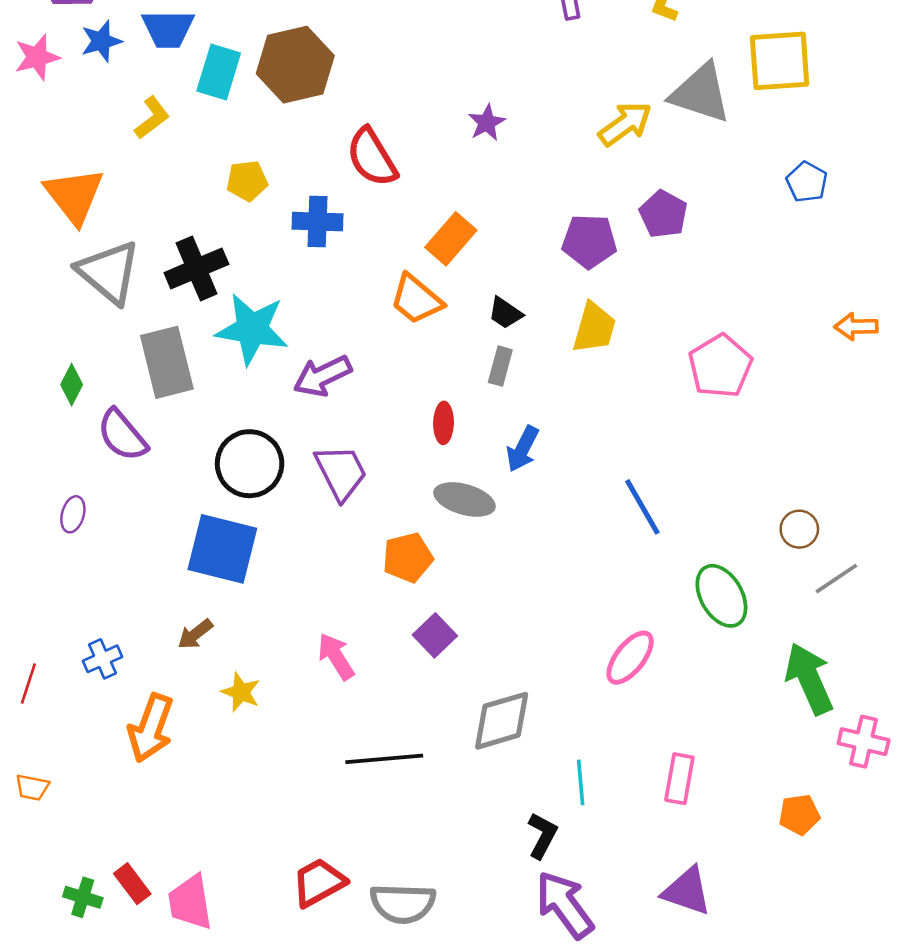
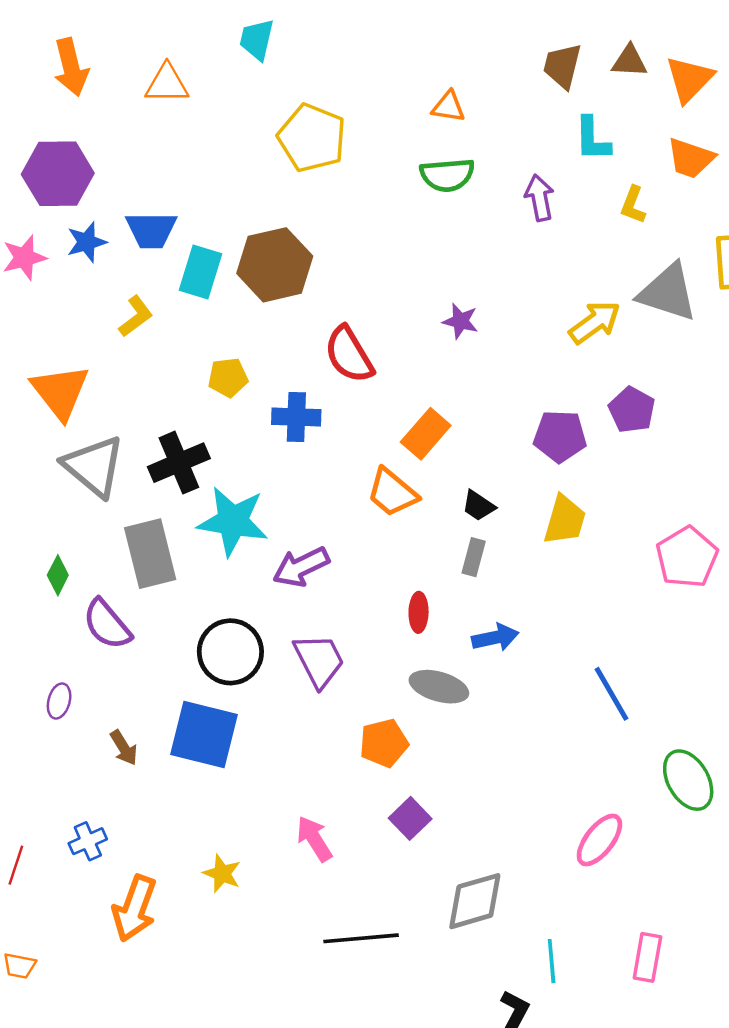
purple star: (487, 123) -> (460, 321), turned -30
blue arrow: (523, 449) -> (495, 637), turned -129
brown arrow: (195, 634) -> (124, 748), moved, turned -84

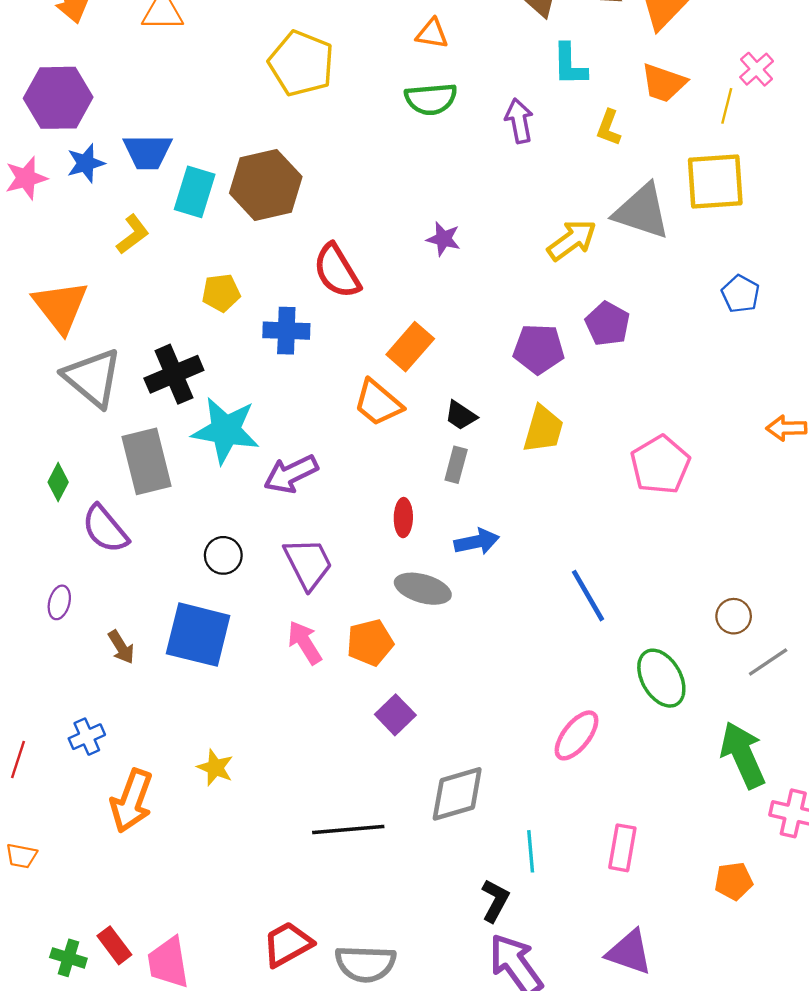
black circle: (230, 652) -> (223, 555), size x0.6
pink arrow: (314, 839) -> (305, 643), moved

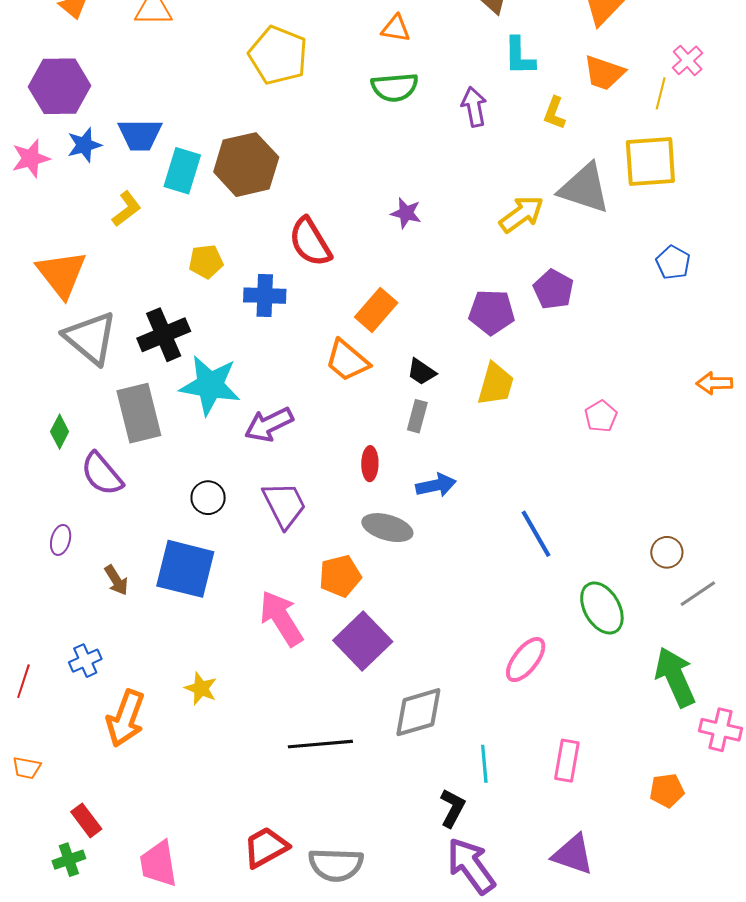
pink pentagon: (660, 465) -> (601, 416), size x0.6
pink arrow: (305, 643) -> (281, 618), moved, size x1.4
purple square: (395, 715) -> (363, 641), size x1.6
red rectangle: (114, 945) -> (86, 820), moved
green cross: (68, 958) -> (69, 860), turned -36

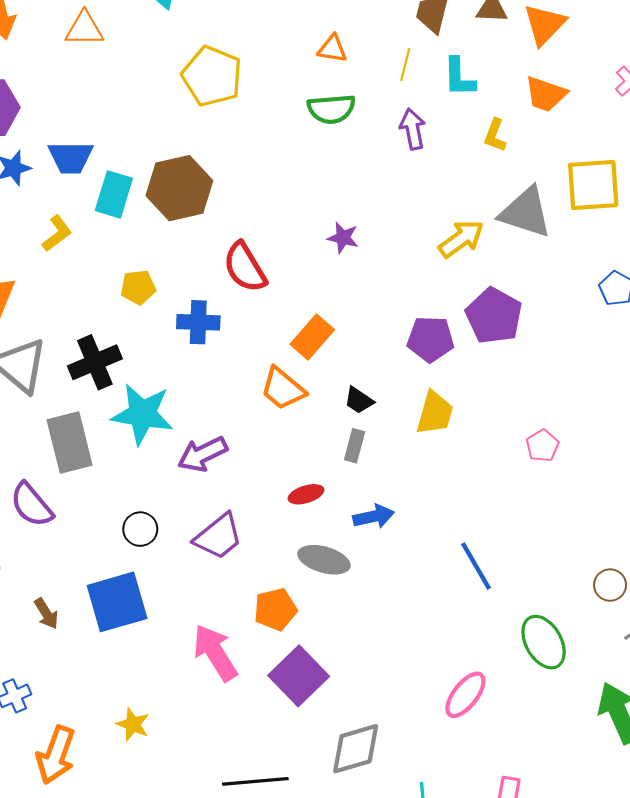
yellow line: (661, 93) -> (405, 65), moved
purple pentagon: (553, 289) -> (494, 316), size x1.4
red ellipse: (370, 464) -> (306, 494), turned 72
purple trapezoid: (284, 505) -> (218, 536), turned 78
blue square: (185, 569) -> (117, 602), turned -30

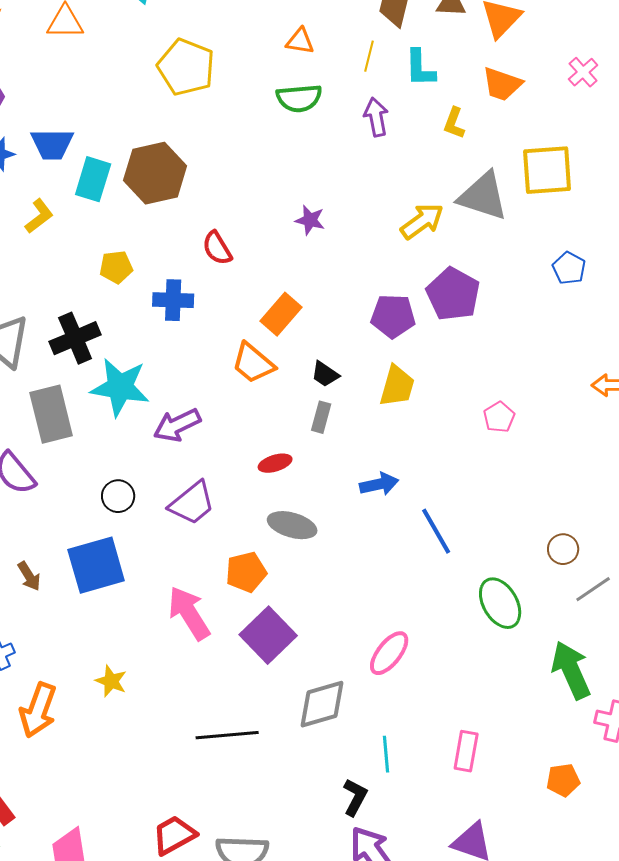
red semicircle: (245, 267) -> (217, 248), size x0.7
blue arrow: (374, 516) -> (379, 484), moved
pink ellipse: (465, 695) -> (389, 653), moved

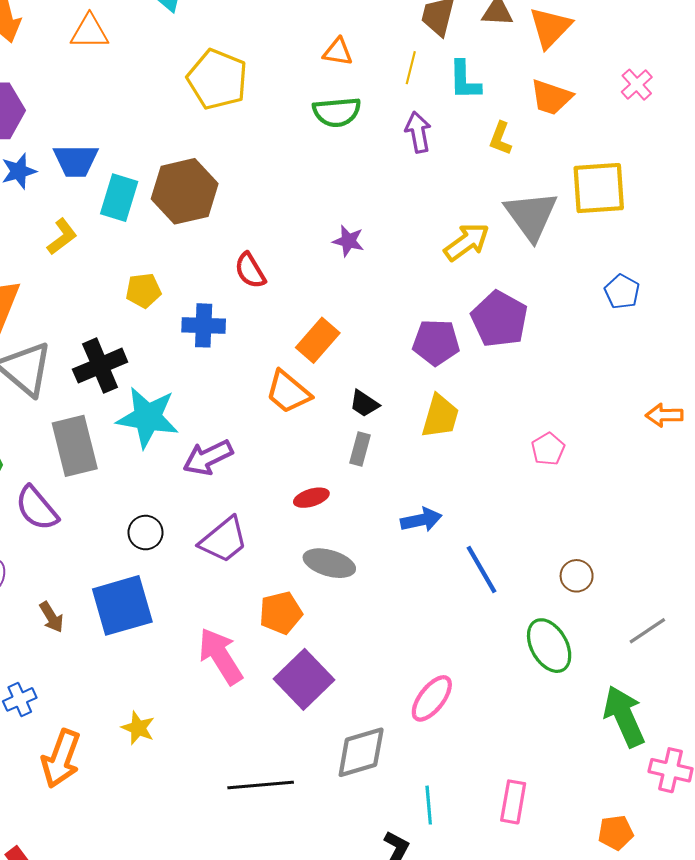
gray triangle: (483, 196) -> (531, 216), turned 36
brown circle: (563, 549) -> (577, 576), moved

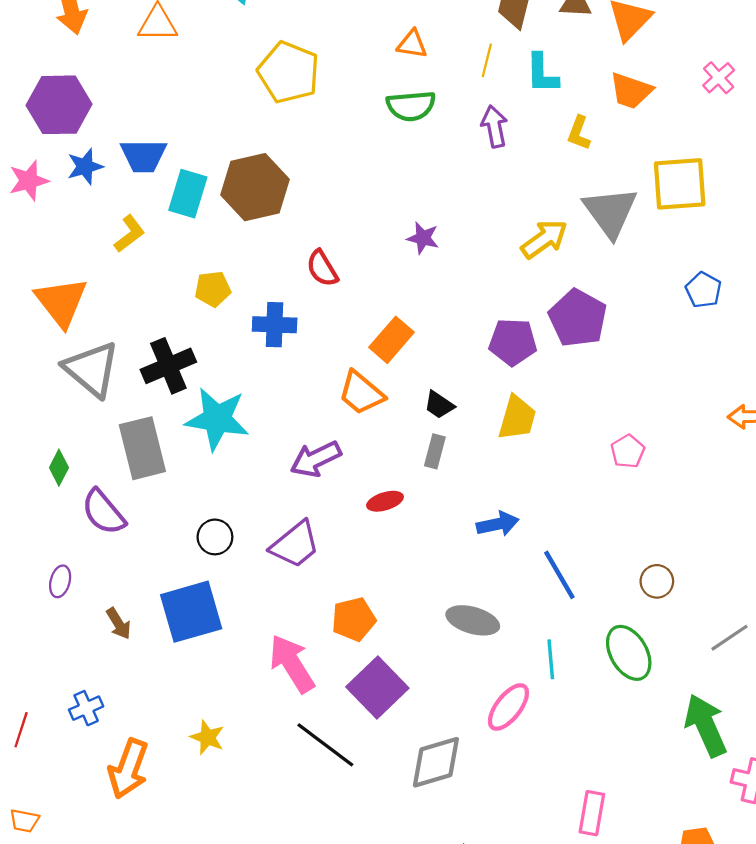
purple arrow: (208, 458) -> (316, 459), moved
gray ellipse: (329, 563) -> (473, 620), moved
black line: (261, 785) -> (325, 745), moved, turned 42
cyan line: (429, 805) -> (551, 659), moved

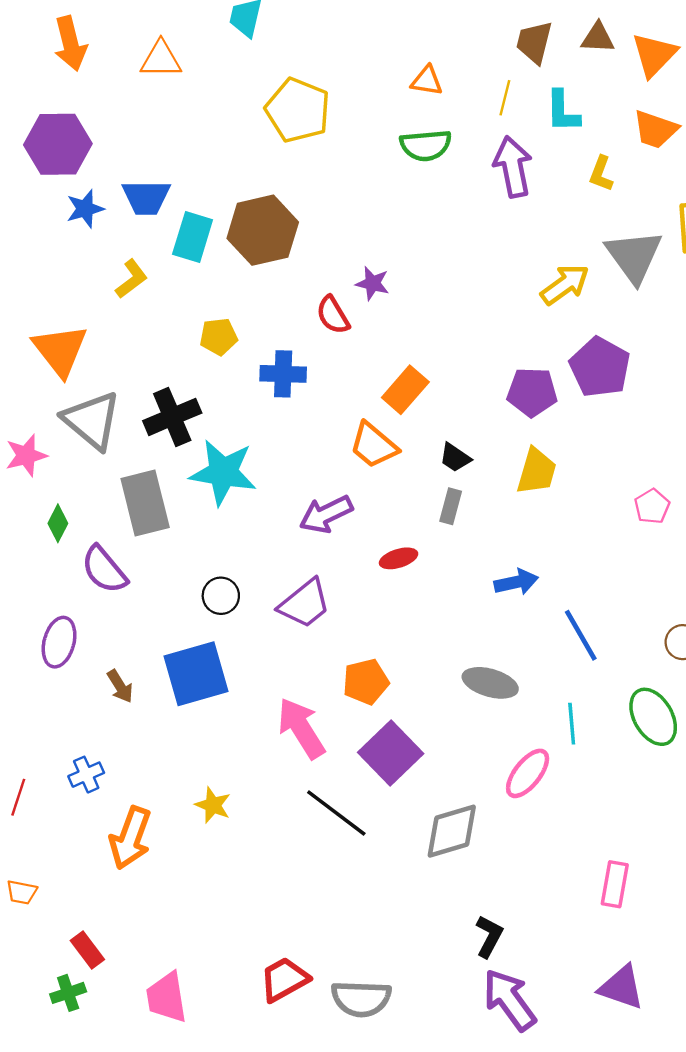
purple arrow: (494, 126) -> (513, 167), size x1.4
pink star: (29, 181) -> (26, 455), moved
purple star: (423, 238) -> (372, 283), moved
purple ellipse: (60, 581) -> (59, 642), size x1.5

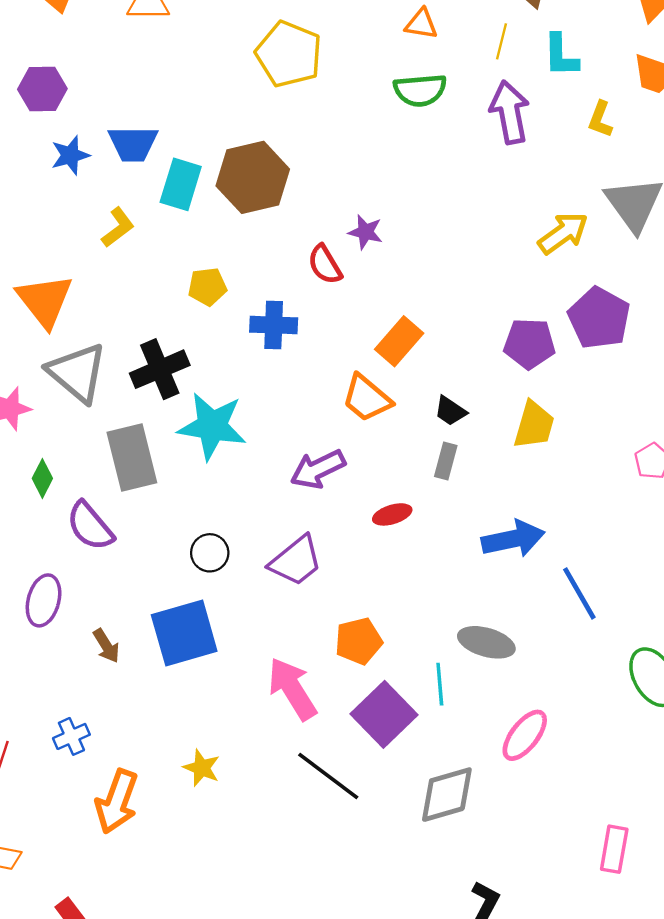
purple hexagon: (58, 144) -> (42, 89), size x0.7
blue arrow: (516, 582) -> (513, 539), size x1.4
cyan line: (572, 724) -> (440, 684), moved

